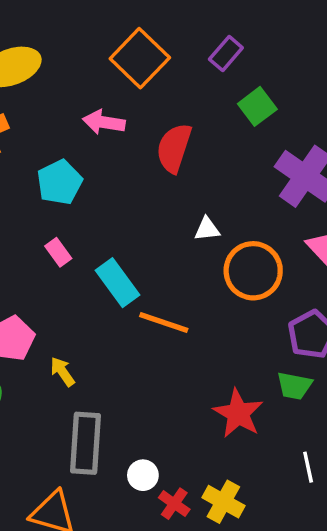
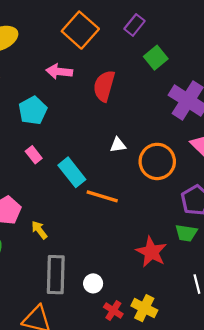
white triangle: (207, 229) -> (118, 145), moved
white circle: (143, 475) -> (93, 283), moved

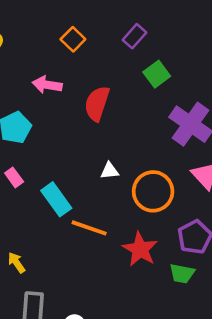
orange square: (80, 30) -> (73, 39), size x0.6
red star: (151, 252) -> (140, 249), moved

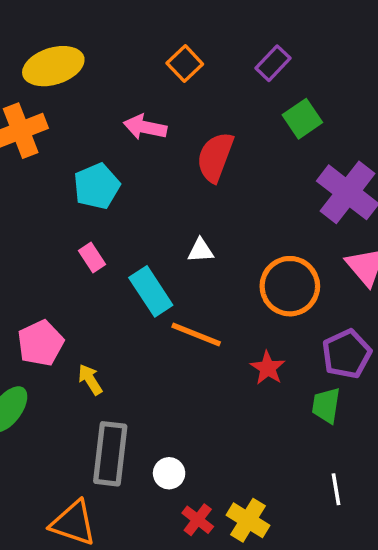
white triangle: (110, 171) -> (201, 251), moved
red star: (140, 249) -> (268, 368), size x0.7
green trapezoid: (182, 274) -> (326, 405), turned 85

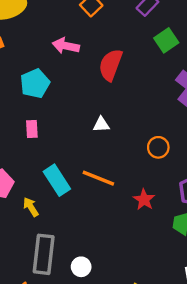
pink rectangle: (92, 258) -> (32, 129), turned 30
orange circle: (290, 286) -> (158, 147), size x0.6
cyan rectangle: (151, 291) -> (57, 180), moved

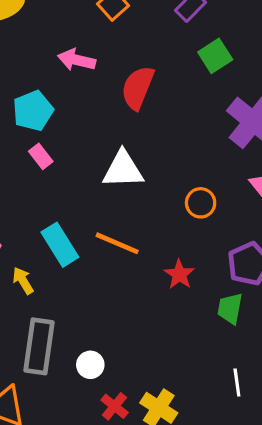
white triangle: (101, 125) -> (123, 170), size x1.8
pink rectangle: (32, 129) -> (41, 156), moved, turned -36

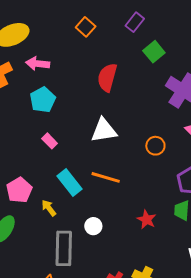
pink arrow: (77, 60) -> (38, 64), moved
pink rectangle: (41, 156) -> (50, 141), moved
red star: (179, 274) -> (147, 220), moved
white circle: (90, 365) -> (93, 226), moved

